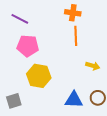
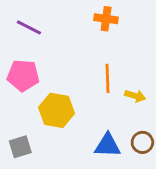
orange line: (76, 36) -> (108, 78), moved
pink pentagon: (28, 46) -> (23, 75), moved

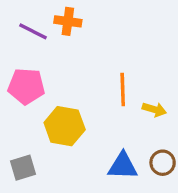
orange cross: (106, 19) -> (68, 21), moved

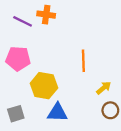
yellow arrow: (154, 109) -> (104, 88), moved, turned -56
blue triangle: (123, 166) -> (57, 113), moved

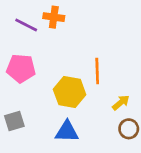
yellow hexagon: (44, 86) -> (70, 92), moved
gray square: (16, 114) -> (14, 121), moved

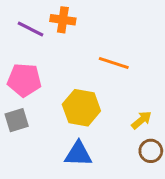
orange line: (97, 71) -> (114, 63), moved, turned -70
gray square: (14, 121) -> (17, 120), moved

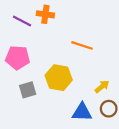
gray square: (17, 120) -> (28, 90), moved
blue triangle: (78, 154) -> (82, 112), moved

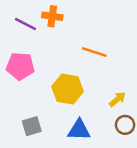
gray square: (28, 90) -> (32, 126), moved
blue triangle: (82, 112) -> (79, 130), moved

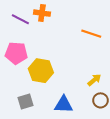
orange line: (94, 52) -> (91, 34), moved
yellow hexagon: (68, 89) -> (41, 71), moved

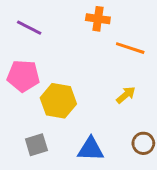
orange cross: (42, 13) -> (98, 19), moved
yellow arrow: (94, 80) -> (126, 95), moved

